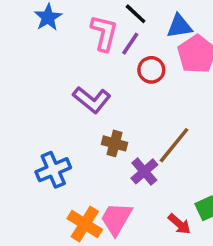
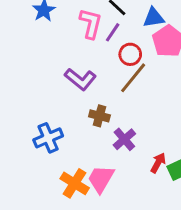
brown line: (174, 145) -> (133, 78), moved
red arrow: (179, 224) -> (158, 163), moved, turned -102

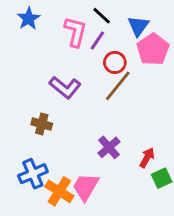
blue triangle: (154, 18) -> (138, 26), turned -45
brown cross: (99, 116) -> (42, 124), moved
blue cross: (48, 138) -> (33, 174), moved
red arrow: (158, 163) -> (147, 158), moved

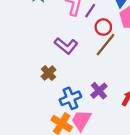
brown cross: (42, 124) -> (48, 73), turned 32
blue cross: (33, 174) -> (70, 98), moved

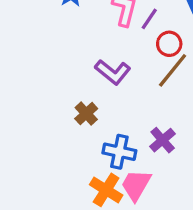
blue cross: (70, 98) -> (119, 152), turned 35

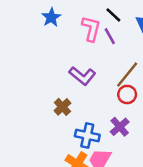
purple line: (149, 19) -> (110, 36), turned -63
red circle: (169, 44) -> (127, 94), moved

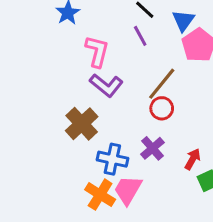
pink L-shape: (91, 29) -> (97, 51), moved
brown cross: (62, 107) -> (82, 124), size x1.5

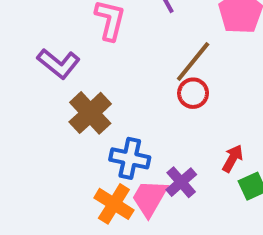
purple L-shape: (106, 85) -> (59, 64), moved
purple cross: (152, 148) -> (181, 182), moved

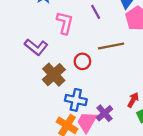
brown line: (193, 62) -> (111, 46), turned 40
red circle: (193, 93) -> (82, 61), moved

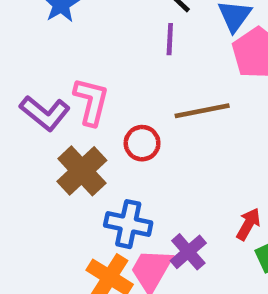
purple line: (96, 12) -> (170, 39), turned 32
pink L-shape: (65, 23) -> (91, 102), moved

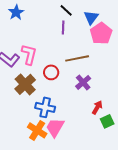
purple cross: (188, 252) -> (83, 82), moved

